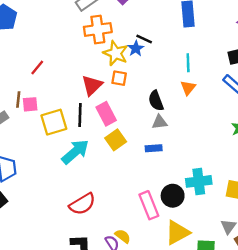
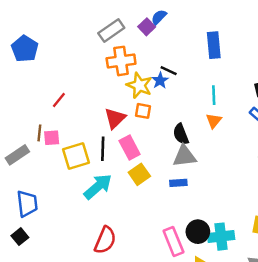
gray triangle: (160, 122) -> (184, 156), size x1.5
cyan cross: (199, 181) -> (221, 237), moved
red semicircle: (82, 204) -> (105, 240), turned -36

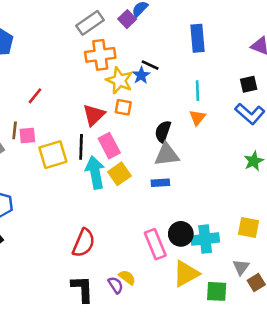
black semicircle: (181, 134) -> (163, 132), turned 40
cyan arrow: (98, 187) -> (95, 173), moved, turned -60

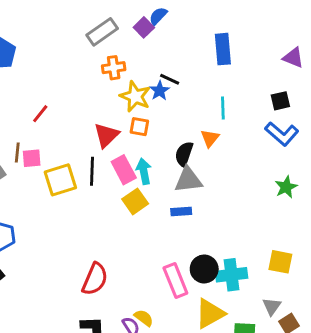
orange cross: (100, 55) -> (114, 68), size x0.7
orange triangle: (197, 118) -> (210, 138), moved
cyan arrow: (95, 173) -> (144, 171), moved, size x0.7

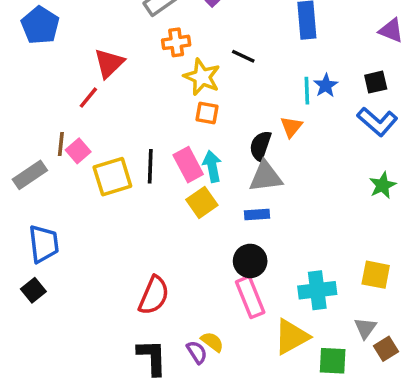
blue star: (160, 91) -> (326, 85), moved
red triangle: (106, 135) -> (109, 63), moved
pink square: (32, 158) -> (78, 151), turned -36
black circle: (204, 269) -> (250, 261), moved

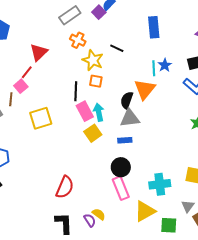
orange cross: (176, 42) -> (78, 40), turned 35
orange triangle: (291, 127) -> (145, 89), size x1.6
pink square: (78, 151) -> (21, 86), moved
black line: (150, 166) -> (76, 91), moved

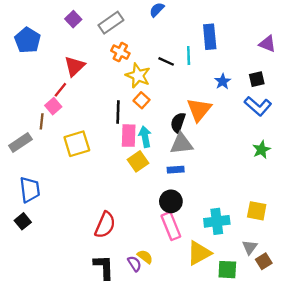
purple square: (99, 12) -> (73, 19), moved
cyan line: (154, 68) -> (189, 56), moved
orange square: (96, 81) -> (142, 100), turned 32
pink rectangle: (85, 111) -> (129, 136), turned 30

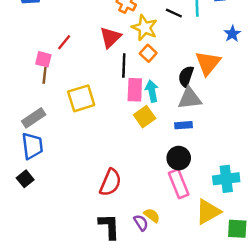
red triangle: (74, 66) -> (110, 37), moved
pink square: (53, 106) -> (43, 59), moved, turned -35
gray rectangle: (20, 143) -> (34, 118), moved

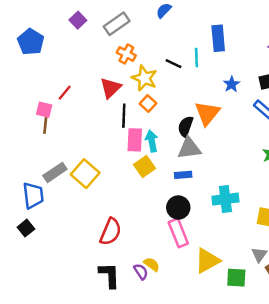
yellow square: (81, 98) -> (85, 174), moved, turned -32
gray rectangle: (34, 118) -> (55, 172), moved
cyan cross: (226, 179) -> (225, 199), moved

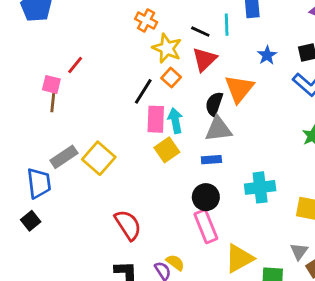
red triangle: (111, 88) -> (204, 59), moved
black line: (124, 116) -> (143, 91), turned 30
red semicircle: (111, 232) -> (128, 225), turned -56

